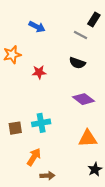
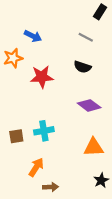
black rectangle: (94, 19) -> (100, 12), moved
blue arrow: (37, 27) -> (33, 36), moved
red star: (39, 72) -> (42, 77), size x1.5

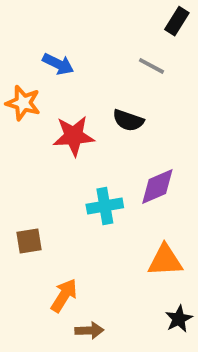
orange star: (13, 58) -> (23, 103), turned 30
black semicircle: (82, 67) -> (128, 120), moved
purple diamond: (89, 105) -> (157, 187), turned -60
cyan cross: (44, 131) -> (105, 206), moved

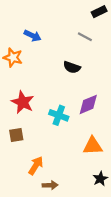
black rectangle: (177, 21) -> (99, 12), turned 32
red star: (74, 136) -> (23, 102), moved, turned 30
cyan cross: (105, 206) -> (59, 115), turned 30

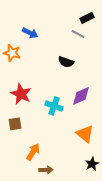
black rectangle: (99, 12) -> (87, 18), moved
orange triangle: (93, 146) -> (85, 134), turned 42

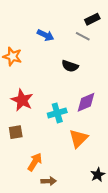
blue arrow: (30, 33) -> (45, 35), moved
cyan cross: (54, 106) -> (57, 113), turned -36
orange triangle: (85, 134) -> (79, 138), moved, turned 36

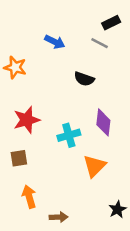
red star: (22, 100) -> (27, 120), turned 30
purple diamond: (86, 102) -> (103, 122), turned -60
orange arrow: (35, 162) -> (29, 197), moved, turned -48

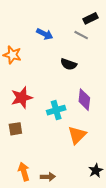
orange arrow: (29, 197) -> (24, 172), moved

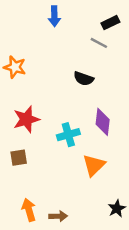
blue arrow: (45, 34) -> (54, 16), moved, turned 63

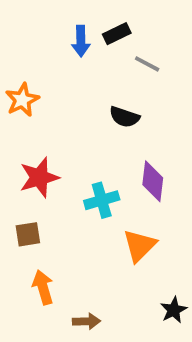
blue arrow: (54, 16) -> (81, 41), moved
black rectangle: (110, 23) -> (117, 34), moved
orange star: (15, 67) -> (22, 100), turned 30
orange arrow: (29, 210) -> (43, 287), moved

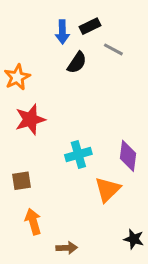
black semicircle: (124, 117) -> (77, 63), moved, turned -75
red star: (39, 177) -> (30, 119), moved
purple diamond: (153, 181) -> (128, 156), moved
black star: (174, 310) -> (134, 239), turned -30

